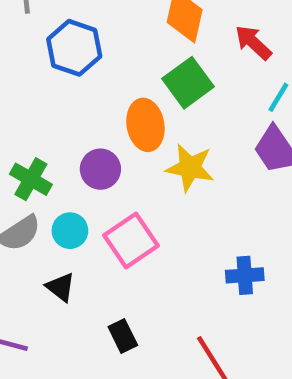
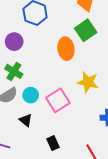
yellow star: (190, 168) -> (88, 82), moved
purple circle: (100, 169) -> (14, 42), moved

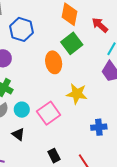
black rectangle: (53, 143) -> (54, 156), moved

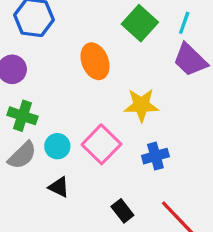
green square: (72, 43) -> (140, 23), moved
blue cross: (99, 127) -> (155, 156), moved

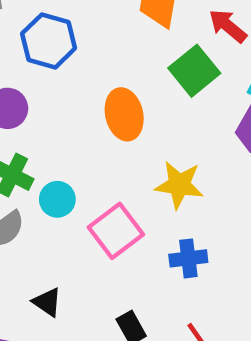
cyan circle: (57, 146) -> (57, 199), moved
black triangle: (59, 187) -> (47, 302), moved

